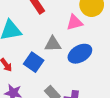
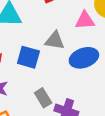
blue square: (34, 62) -> (28, 57), turned -30

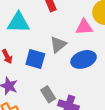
gray triangle: (55, 40) -> (58, 45), turned -48

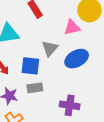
gray rectangle: (48, 94) -> (35, 88), moved, turned -56

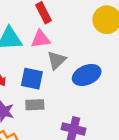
pink triangle: (72, 27) -> (40, 39), moved

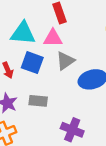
blue square: (32, 79) -> (32, 63), moved

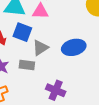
gray triangle: (65, 61) -> (40, 48), moved

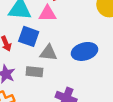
gray triangle: (40, 48) -> (49, 53), turned 42

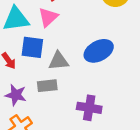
pink triangle: (48, 14) -> (48, 17), turned -30

